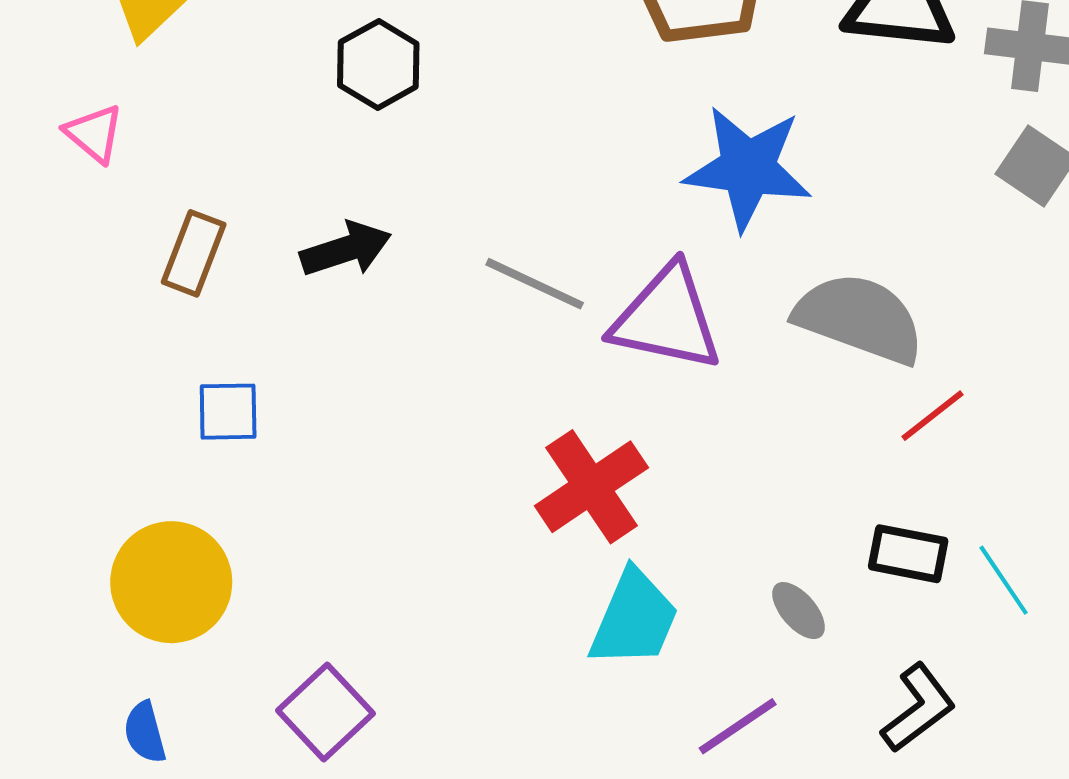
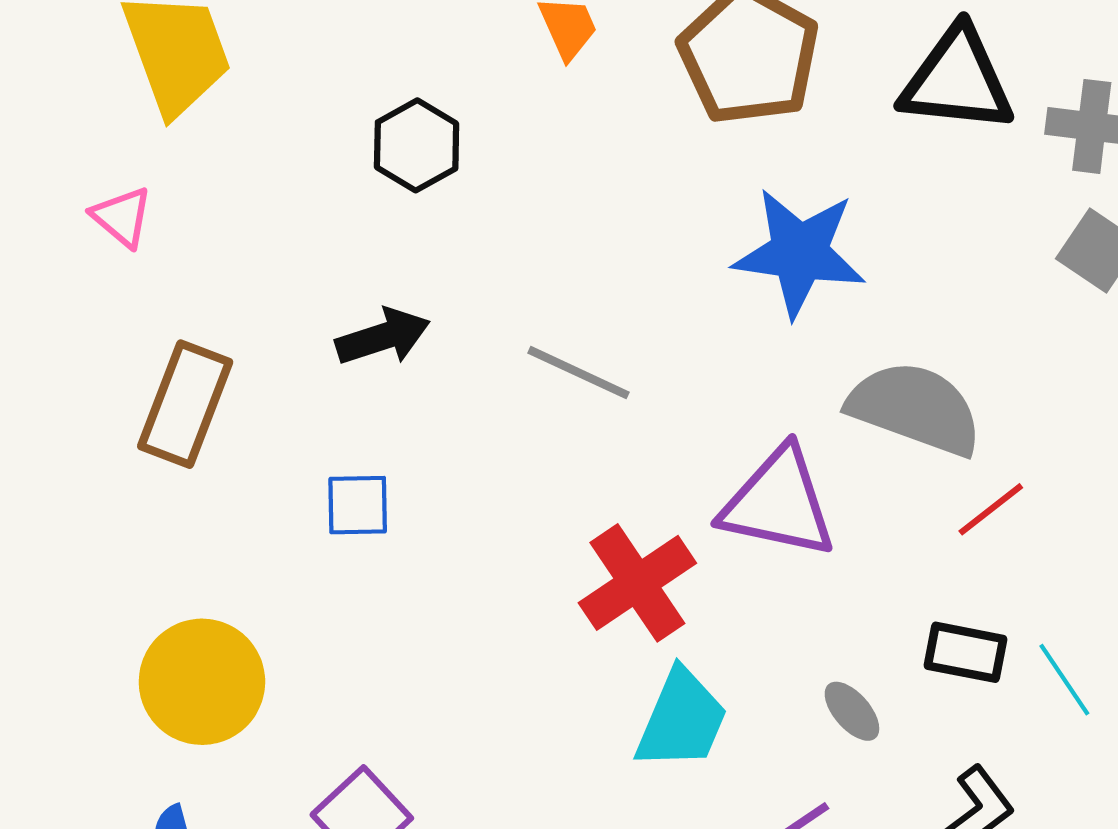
brown rectangle: (194, 253) -> (185, 404), moved, size x1.4
purple triangle: (667, 318) -> (778, 503), moved
blue square: (228, 412) -> (358, 505), moved

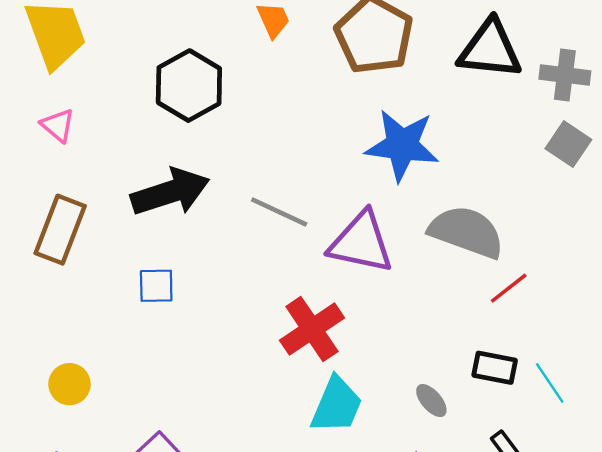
black hexagon: (417, 145) -> (189, 86), size x1.4
pink triangle: (122, 217) -> (58, 125), moved
black arrow: (383, 337) -> (170, 192), size x1.5
purple triangle: (778, 503) -> (361, 242), moved
yellow circle: (202, 682) -> (69, 384), size x0.6

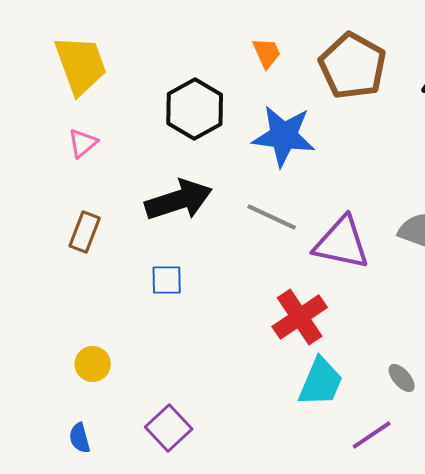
pink triangle: (58, 125) -> (83, 143), turned 40
blue star: (402, 145) -> (284, 136), moved
brown rectangle: (60, 230) -> (85, 232), size x0.7

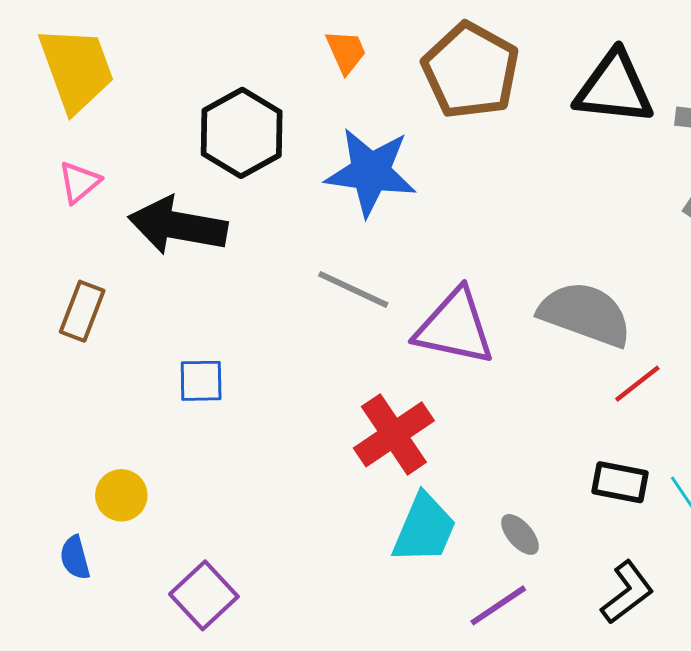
black arrow: (179, 200) -> (178, 226), moved, turned -152
yellow circle: (93, 364) -> (121, 495), moved
gray ellipse: (402, 378) -> (520, 534), moved
blue semicircle: (80, 438) -> (75, 558), moved

